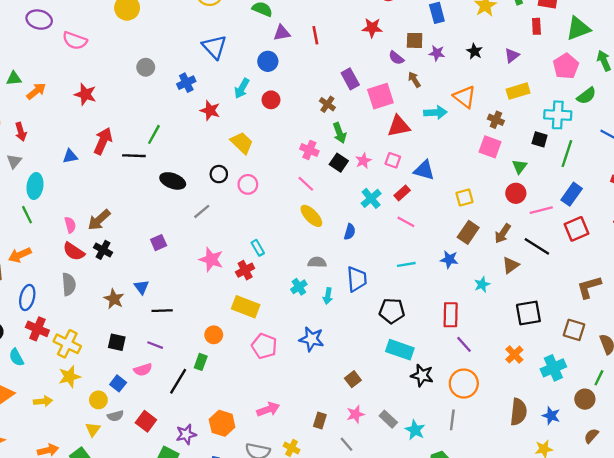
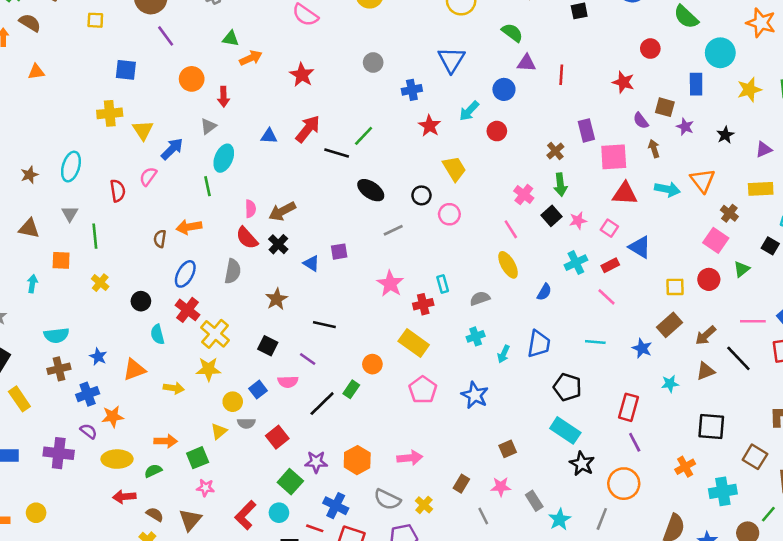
red circle: (516, 193) -> (709, 279), moved
gray semicircle: (317, 262) -> (480, 298), moved, turned -36
blue triangle: (141, 287) -> (311, 263), moved, turned -35

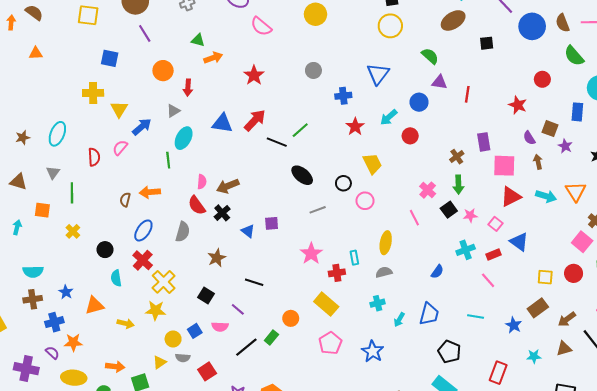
yellow square: (95, 20) -> (88, 15), size x1.5
blue triangle: (269, 136) -> (222, 123), size x1.5
red triangle: (625, 194) -> (511, 197), turned -35
yellow ellipse: (508, 265) -> (386, 243), moved, turned 35

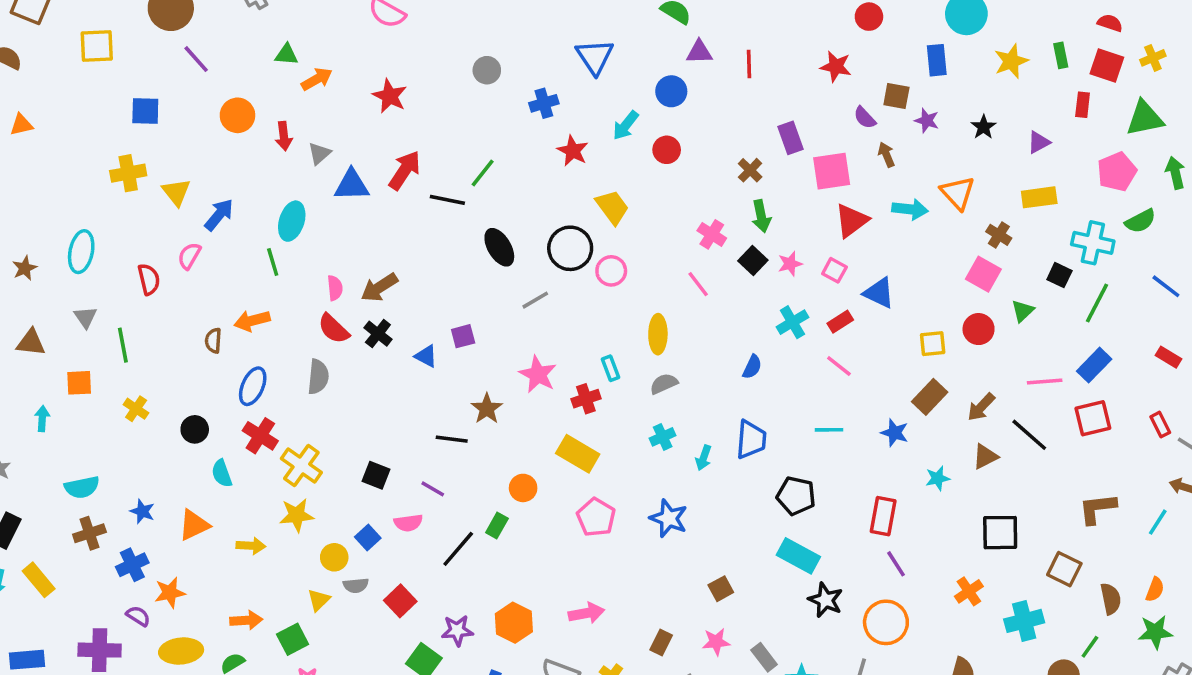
gray triangle: (173, 111) -> (319, 153), moved
black ellipse: (302, 175) -> (499, 247), turned 30
black circle: (343, 183) -> (570, 248), size x1.6
brown star: (217, 258) -> (487, 409), moved

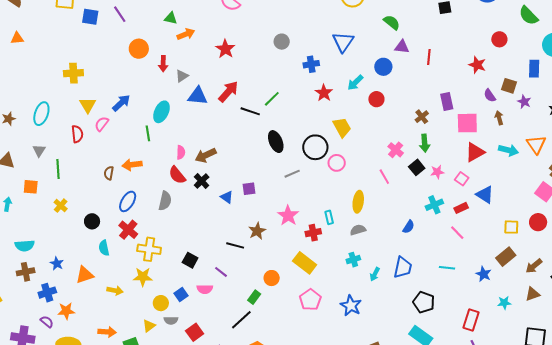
blue square: (145, 111) -> (90, 17), moved
yellow triangle: (176, 192) -> (88, 105), moved
yellow cross: (301, 465) -> (149, 249), turned -35
black line: (458, 549) -> (241, 320), moved

